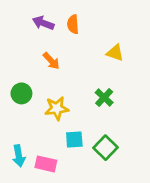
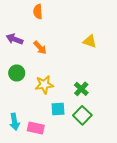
purple arrow: (43, 23) -> (15, 39), moved
orange semicircle: (73, 24) -> (38, 12), moved
green cross: (104, 97) -> (81, 89), moved

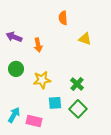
orange semicircle: (38, 12) -> (63, 18), moved
orange arrow: (40, 48) -> (38, 45), turned 32
cyan arrow: (15, 122) -> (14, 115), turned -140

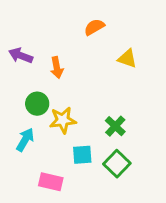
orange semicircle: (63, 18) -> (94, 27), turned 64
green circle: (16, 69) -> (37, 104), moved
cyan arrow: (14, 115) -> (25, 140), moved

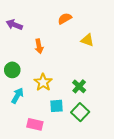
purple arrow: (21, 56) -> (14, 25), moved
green circle: (37, 104) -> (12, 70), moved
yellow star: (63, 120) -> (43, 82), turned -30

